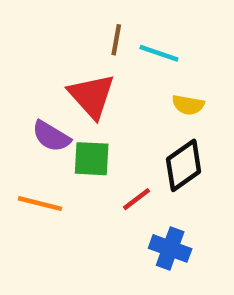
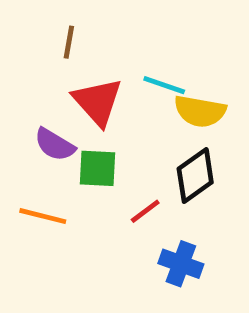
brown line: (116, 40) -> (69, 42), moved
cyan line: (159, 53) -> (164, 85), moved
yellow semicircle: (188, 105) -> (200, 111), size x1.5

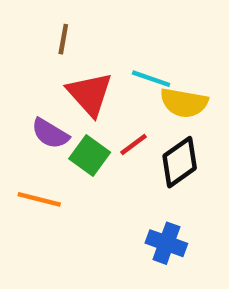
green square: (98, 168) -> (90, 155), turned 33
red line: (145, 211) -> (134, 144), moved

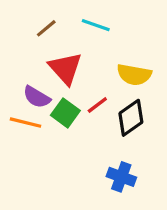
brown line: (63, 39) -> (46, 28), turned 40
cyan line: (151, 79) -> (96, 25), moved
orange line: (39, 199) -> (25, 123), moved

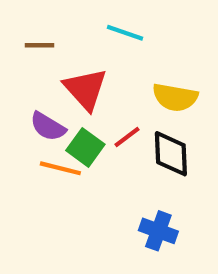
brown line: (46, 28) -> (39, 45), moved, turned 40
black diamond: (131, 118) -> (171, 154), turned -57
orange line: (25, 123) -> (60, 168), moved

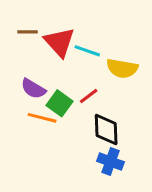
cyan line: (125, 33) -> (87, 51), moved
red triangle: (85, 89) -> (60, 42), moved
black diamond: (171, 154) -> (106, 129), moved

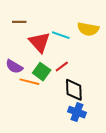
red triangle: (60, 42) -> (39, 42), moved
yellow semicircle: (122, 68) -> (88, 29), moved
purple semicircle: (33, 89) -> (14, 66), moved

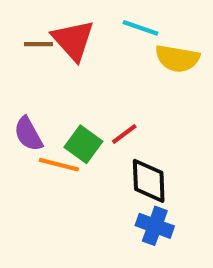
cyan line: (61, 35) -> (141, 28), moved
red triangle: (39, 42) -> (73, 40), moved
purple semicircle: (14, 66) -> (28, 134), turned 30

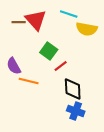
green square: (83, 144) -> (49, 51), moved

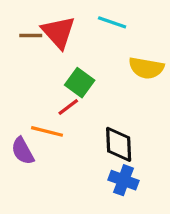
yellow semicircle: (87, 29) -> (146, 68), moved
purple semicircle: (14, 66) -> (23, 151), moved
red line: (61, 66) -> (68, 107), moved

